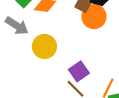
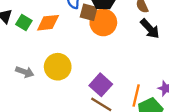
gray arrow: (17, 26) -> (25, 72), moved, size x0.7

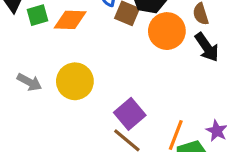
orange circle: (103, 22) -> (167, 31), moved
green square: (24, 23) -> (37, 15), turned 35

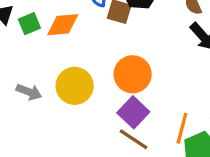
orange circle: (167, 31) -> (133, 74), moved

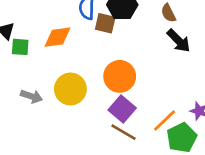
green square: (29, 24) -> (20, 47), moved, turned 30
orange line: (182, 128) -> (165, 120), turned 35

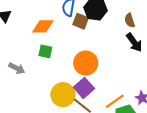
green square: (20, 47) -> (45, 51), moved
yellow circle: (70, 89) -> (63, 95), moved

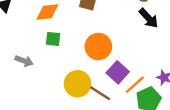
purple square: (84, 88) -> (118, 72), moved

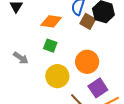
yellow circle: (78, 84) -> (57, 76), moved

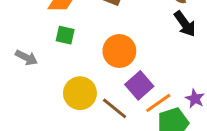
yellow circle: (57, 76) -> (80, 93), moved

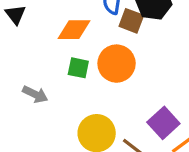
orange circle: (119, 51) -> (117, 64), moved

